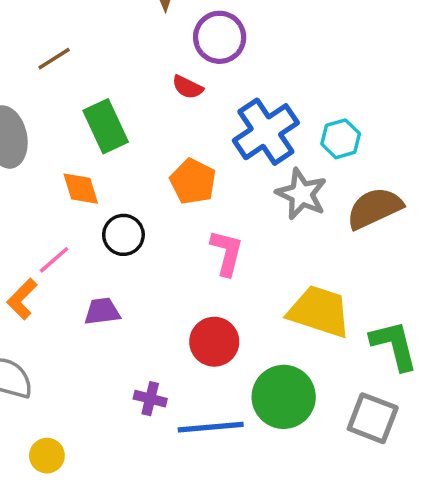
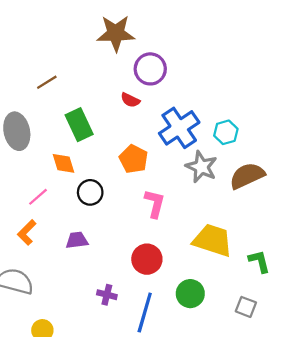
pink line: (54, 260) -> (38, 197), moved
green L-shape: (394, 345) -> (259, 261), size x0.7
green circle: (284, 397) -> (190, 294), size x0.7
gray square: (373, 418) -> (246, 307), size x0.7
blue line: (211, 427) -> (145, 313), turned -69

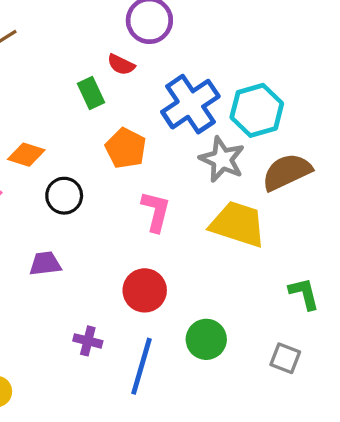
green rectangle: (79, 125) -> (91, 93), moved, size x0.7
cyan hexagon: (226, 132) -> (257, 110), size x1.5
orange diamond: (64, 163) -> (26, 155), turned -55
yellow trapezoid: (213, 240) -> (238, 224), moved

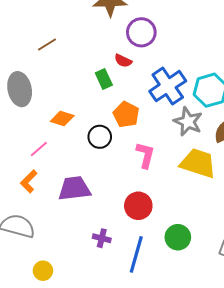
black circle: (64, 196) -> (100, 137), moved
purple trapezoid: (45, 264) -> (74, 189), size x1.6

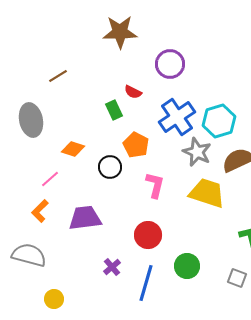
purple circle: (141, 32) -> (170, 64), moved
purple cross: (102, 238) -> (112, 267), turned 36

